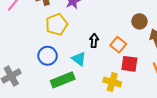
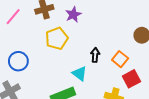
blue circle: (48, 56) -> (18, 61), moved
red square: (129, 64) -> (131, 79), turned -36

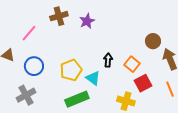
pink line: (13, 17) -> (29, 33), moved
yellow pentagon: (57, 38) -> (71, 70), moved

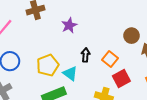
purple star: (87, 21) -> (69, 25), moved

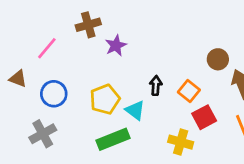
purple star: (69, 25) -> (116, 46), moved

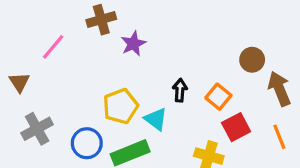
brown triangle: (18, 79) -> (19, 82), turned 36
blue circle: (54, 94) -> (87, 143), moved
gray cross: (43, 134) -> (37, 129), moved

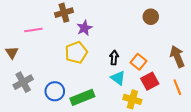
pink line: (53, 47) -> (33, 30), turned 42
brown circle: (252, 60) -> (151, 17), moved
yellow pentagon: (121, 106) -> (76, 52), moved
cyan triangle: (156, 119) -> (118, 78), moved

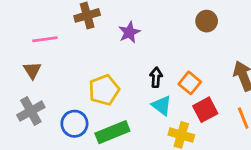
purple star: (84, 28) -> (129, 32), moved
brown triangle: (12, 52) -> (32, 70), moved
yellow pentagon: (76, 52) -> (104, 90), moved

